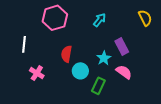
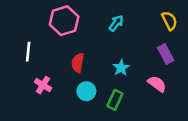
purple rectangle: (122, 46) -> (166, 54), moved
cyan circle: (80, 71) -> (86, 91), moved
pink semicircle: (124, 72) -> (157, 84), moved

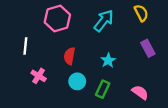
yellow semicircle: (169, 21) -> (141, 13), moved
cyan arrow: (116, 23) -> (104, 21), size x1.5
pink semicircle: (157, 84) -> (140, 92), moved

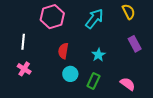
pink cross: (39, 76) -> (24, 69), moved

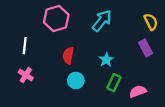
yellow semicircle: (129, 12) -> (151, 22), moved
green rectangle: (93, 81) -> (114, 83), moved
pink semicircle: (128, 84) -> (138, 91), turned -56

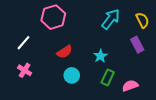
cyan arrow: (102, 21) -> (111, 19), moved
white line: (25, 46) -> (24, 43), turned 35
red semicircle: (68, 55) -> (65, 52), turned -133

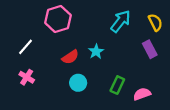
cyan star: (100, 56) -> (96, 51), moved

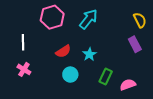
cyan arrow: (121, 21) -> (88, 19), moved
white line: (26, 47) -> (23, 42), turned -42
cyan star: (96, 51) -> (89, 54), moved

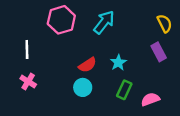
red semicircle: (63, 51) -> (87, 65), moved
cyan star: (89, 54) -> (118, 63), moved

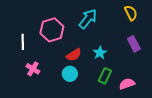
pink hexagon: (61, 20) -> (52, 30), moved
yellow semicircle: (165, 23) -> (131, 13), moved
pink cross: (28, 82) -> (33, 69), moved

